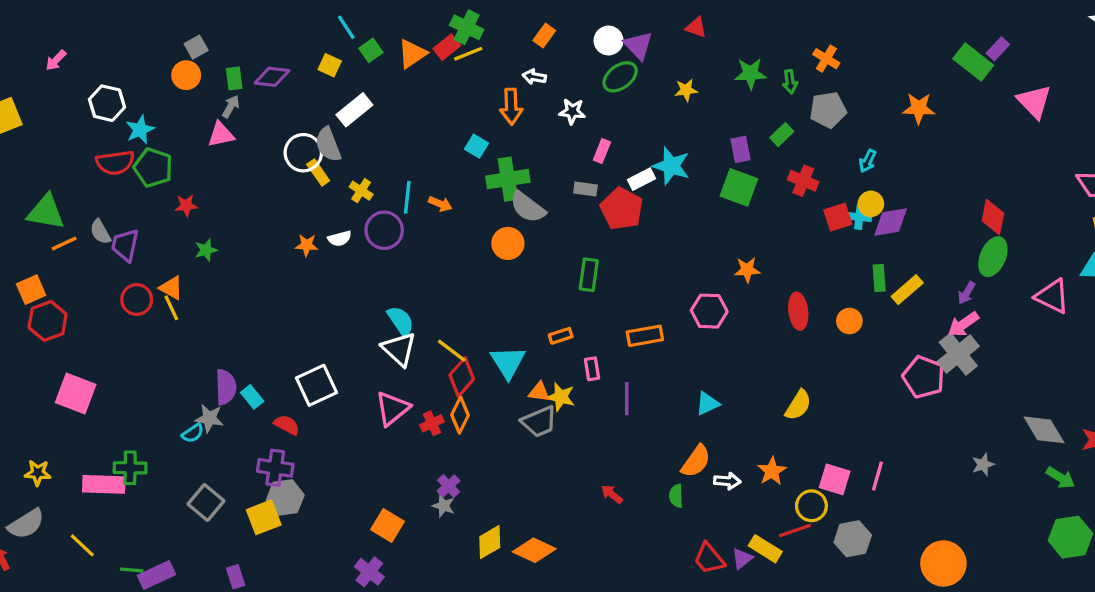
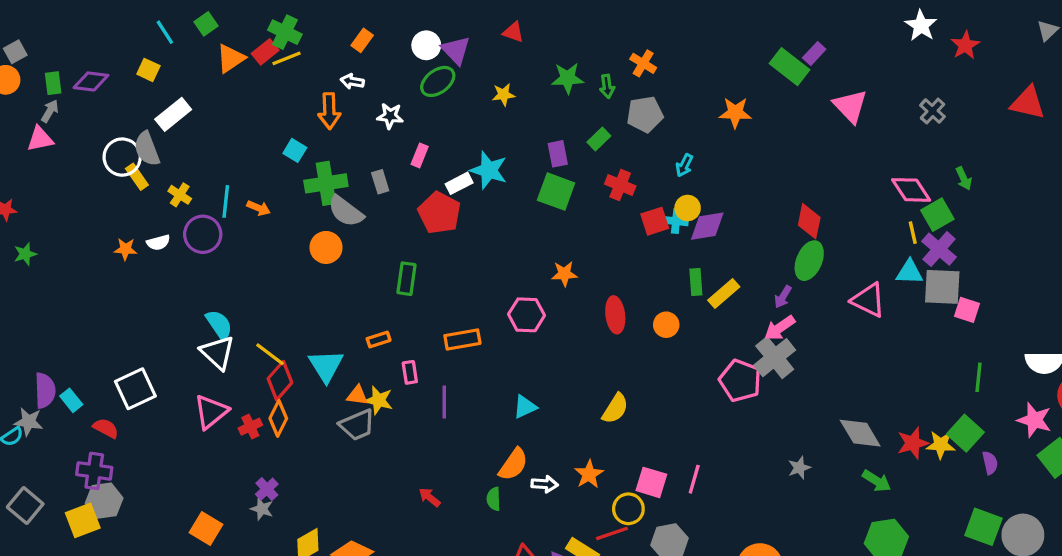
green square: (371, 50) -> (206, 24), moved
gray rectangle: (585, 189) -> (380, 182), moved, turned 65

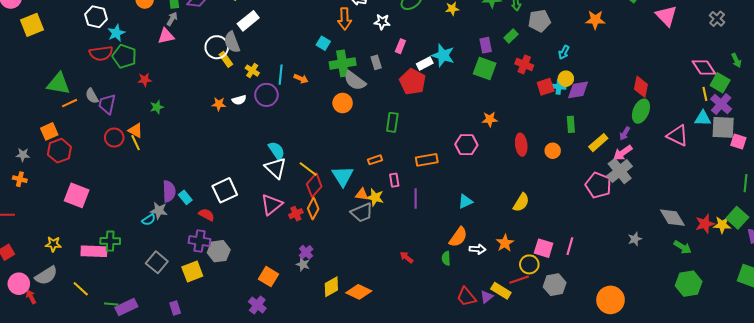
green square: (937, 215) -> (720, 83), turned -30
yellow rectangle: (724, 293) -> (598, 143), moved
gray hexagon: (104, 501) -> (219, 251), moved

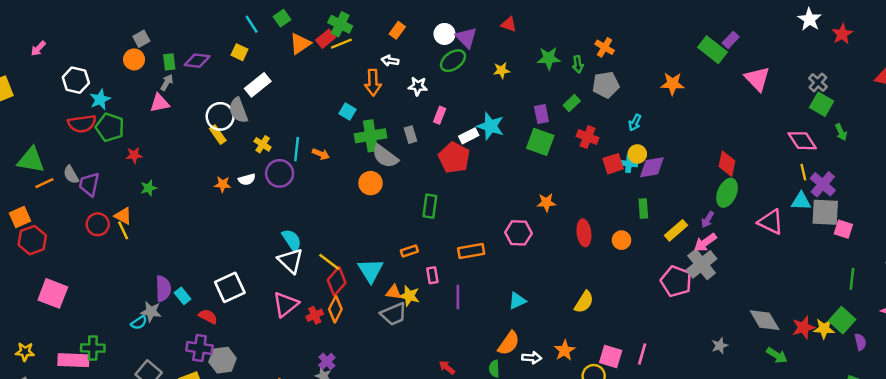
yellow rectangle: (226, 59) -> (218, 135), moved
green square: (720, 83) -> (822, 104), moved

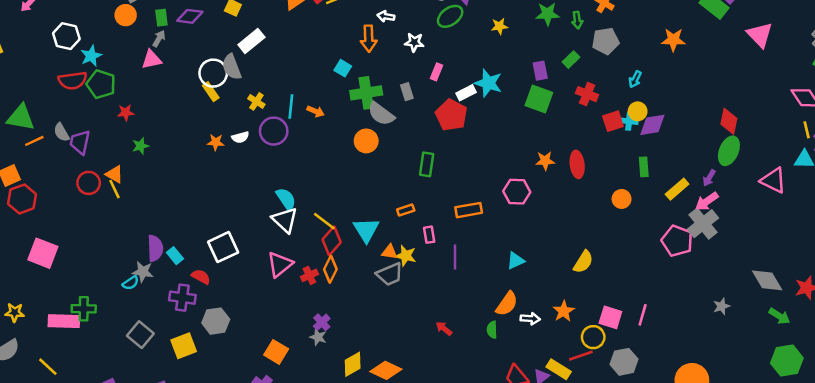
red ellipse: (584, 233) -> (577, 164), moved
purple cross: (200, 348) -> (182, 298), moved

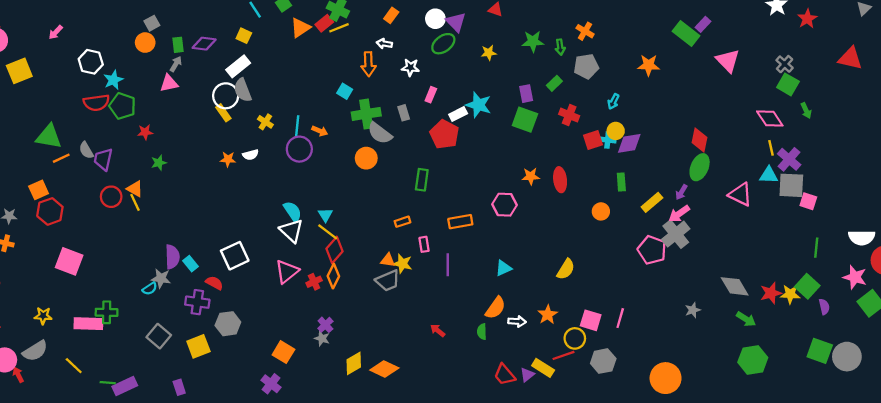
white rectangle: (251, 41) -> (238, 66), moved
purple circle: (274, 131) -> (299, 149), moved
cyan triangle: (366, 230) -> (325, 215), moved, size x0.6

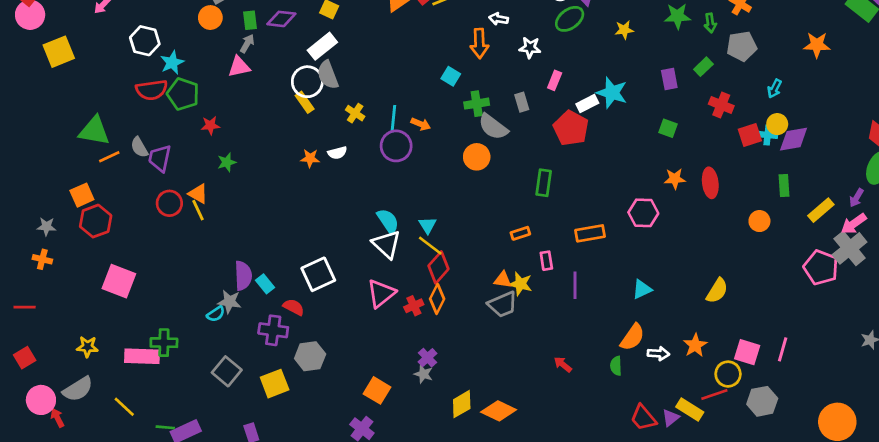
green cross: (366, 114) -> (477, 104), size x0.7
green square: (525, 120) -> (668, 128), moved, size x0.6

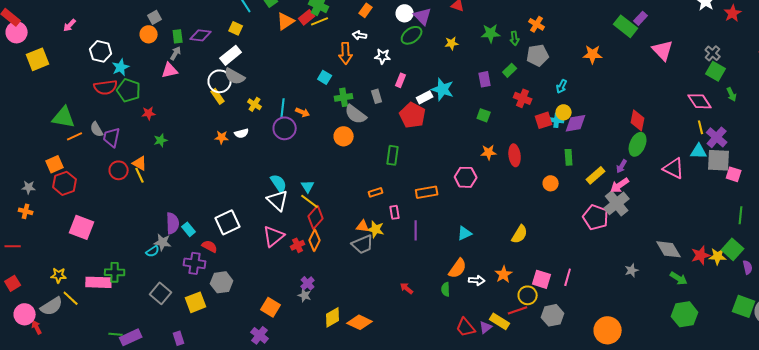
gray semicircle: (328, 75) -> (235, 76), turned -40
yellow line: (124, 407) -> (71, 298), moved

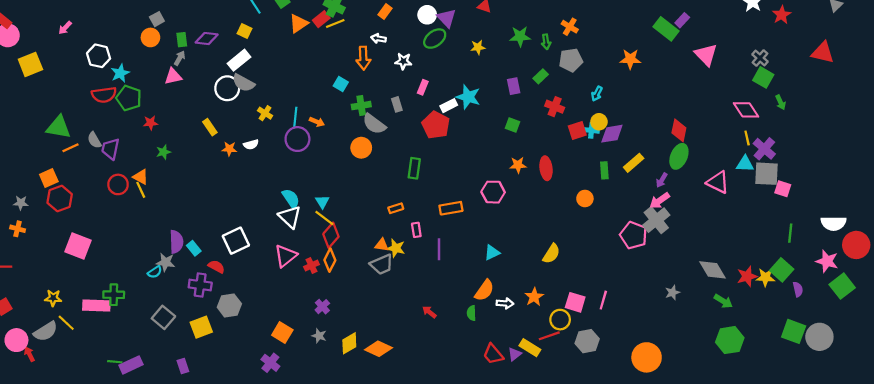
yellow rectangle: (218, 96) -> (210, 127), moved
yellow rectangle: (596, 175) -> (634, 163), moved
gray star: (305, 295) -> (319, 336), moved

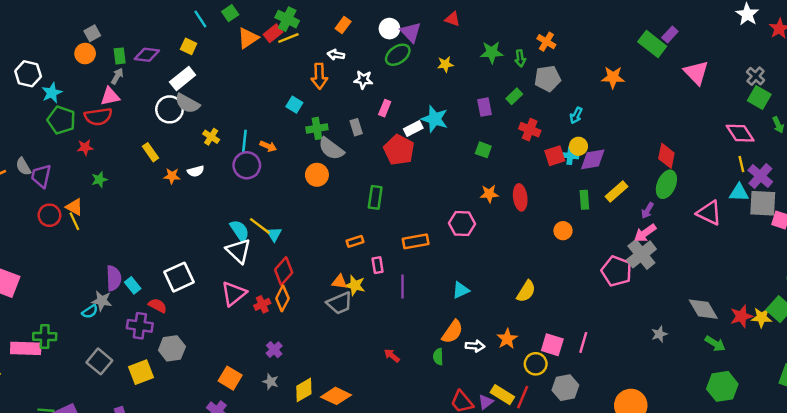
red semicircle: (104, 95) -> (98, 117), moved
yellow line: (324, 218) -> (260, 226), moved
red line: (549, 336) -> (523, 397), moved, turned -48

